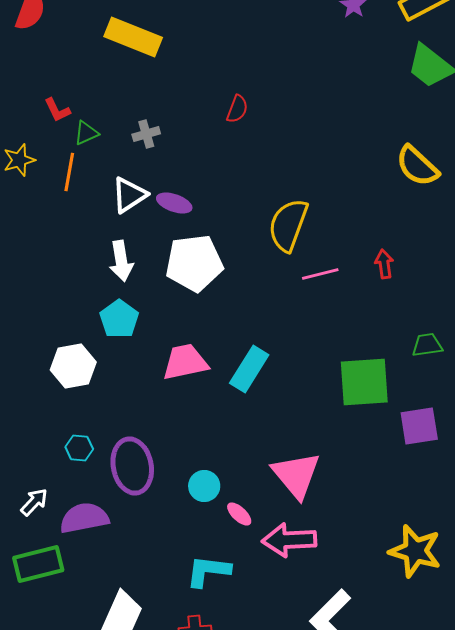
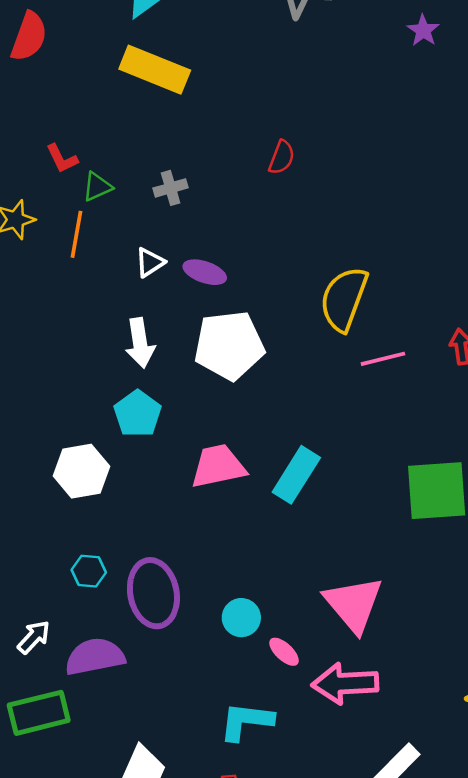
white triangle: (129, 195) -> (150, 262), size x0.7

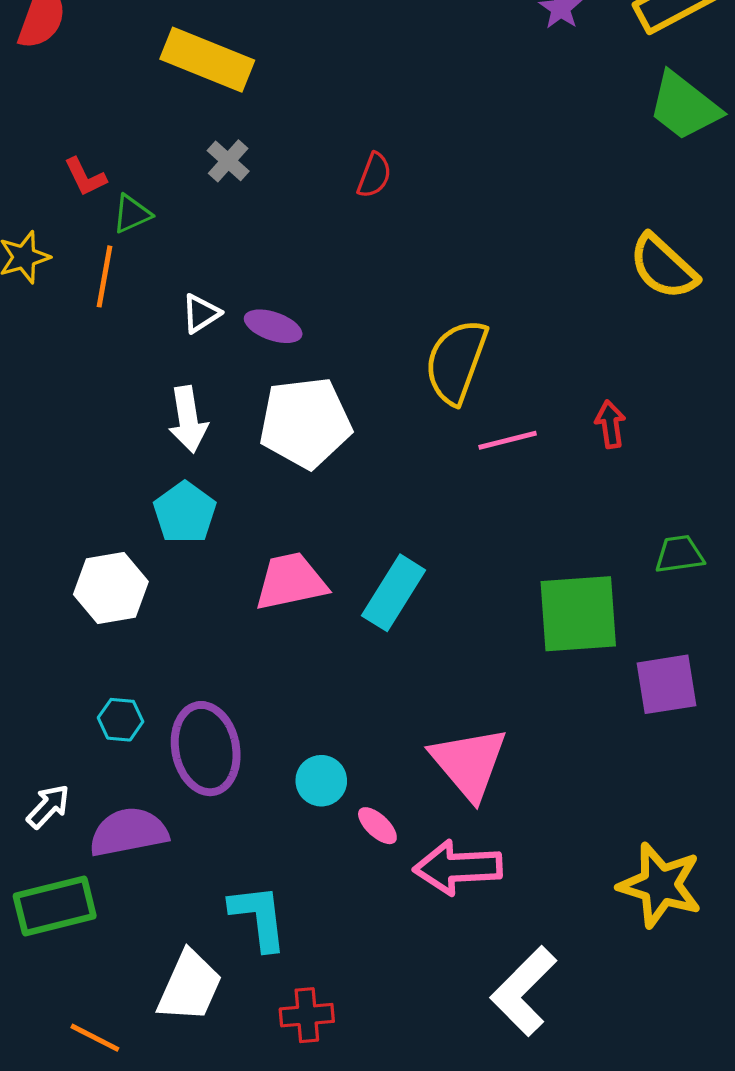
gray cross: (171, 188) -> (228, 161), moved, turned -32
cyan L-shape: (246, 721) -> (259, 917), moved, turned 76

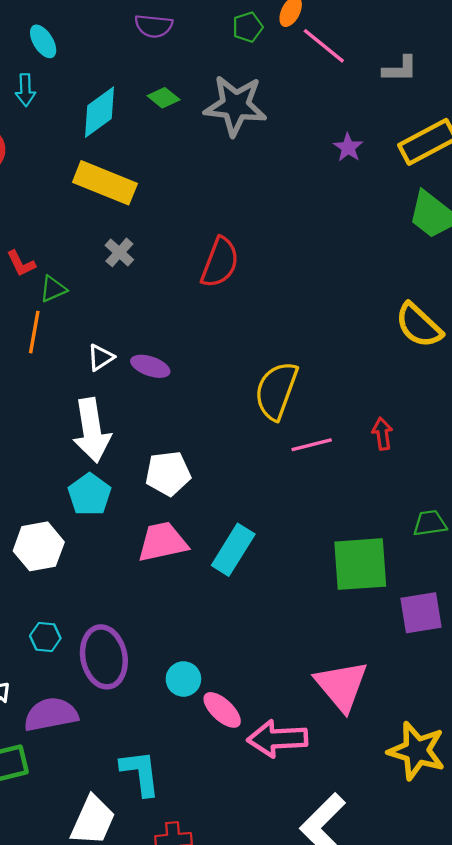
red semicircle: (374, 175) -> (220, 262), size x1.6
white arrow: (188, 419) -> (92, 430), size x1.4
white pentagon: (305, 423) -> (168, 473), moved, size x0.7
pink triangle: (469, 763) -> (341, 686), moved
pink ellipse: (377, 826) -> (222, 710), size x1.4

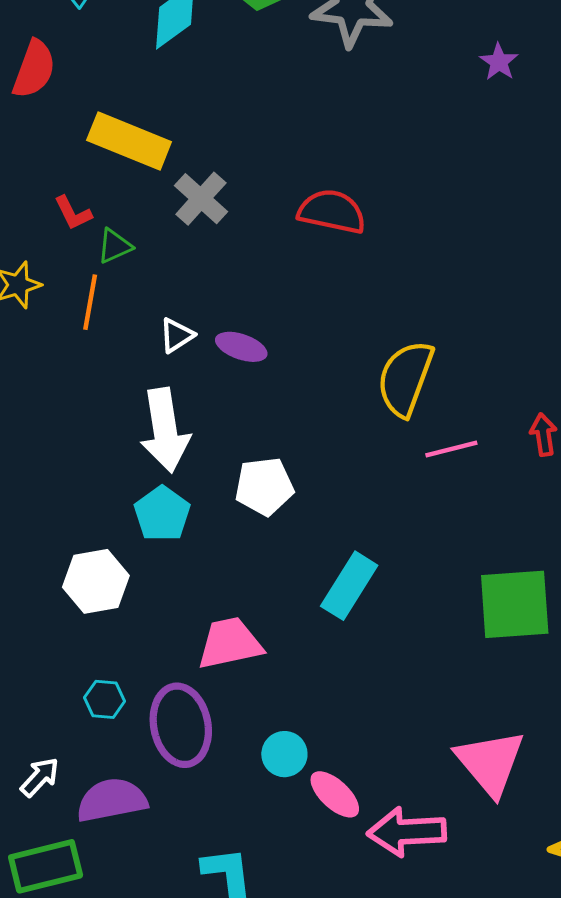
yellow rectangle: (105, 183) -> (129, 141), moved
gray cross: (119, 252) -> (201, 199), size x1.4
red semicircle: (220, 262) -> (332, 212), turned -99
pink trapezoid: (162, 542) -> (230, 643), moved

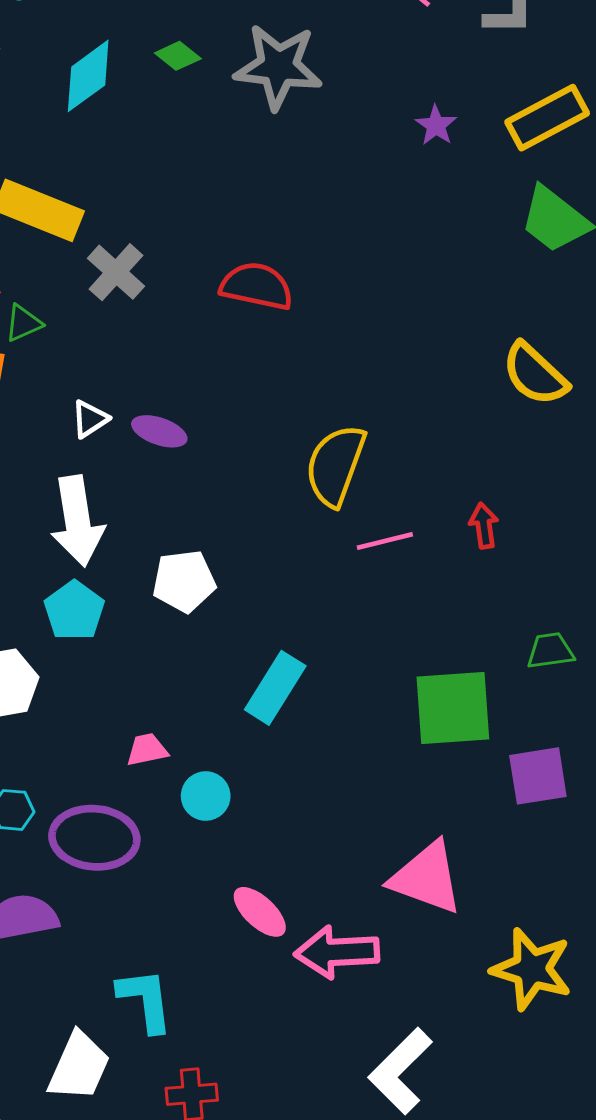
pink trapezoid: (230, 643) -> (147, 750), size x0.6
purple ellipse: (181, 725) -> (94, 838), turned -74
cyan circle: (284, 754) -> (206, 796), moved
pink triangle: (490, 763) -> (427, 878), turned -30

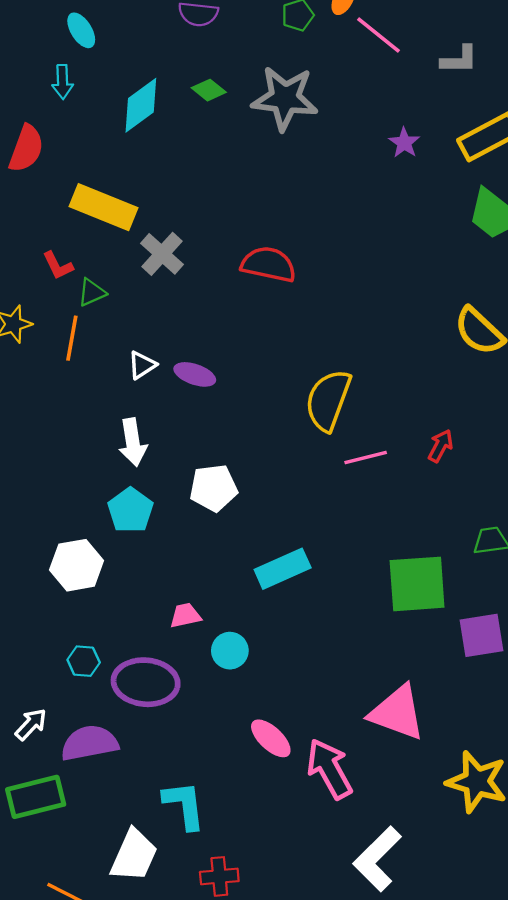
white arrow: (77, 521) -> (133, 442), size x0.7
red arrow: (484, 526) -> (441, 446), turned 36
cyan rectangle: (275, 688) -> (283, 569), turned 34
pink arrow: (337, 952) -> (329, 769), turned 64

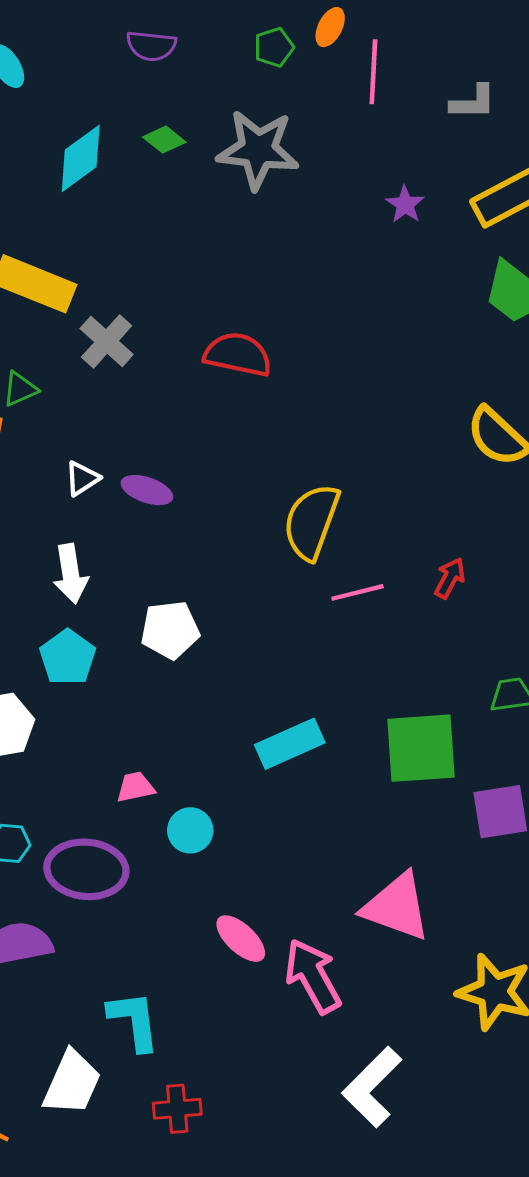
pink line: (378, 35) -> (373, 72), turned 54
cyan rectangle: (283, 569) -> (290, 744), moved

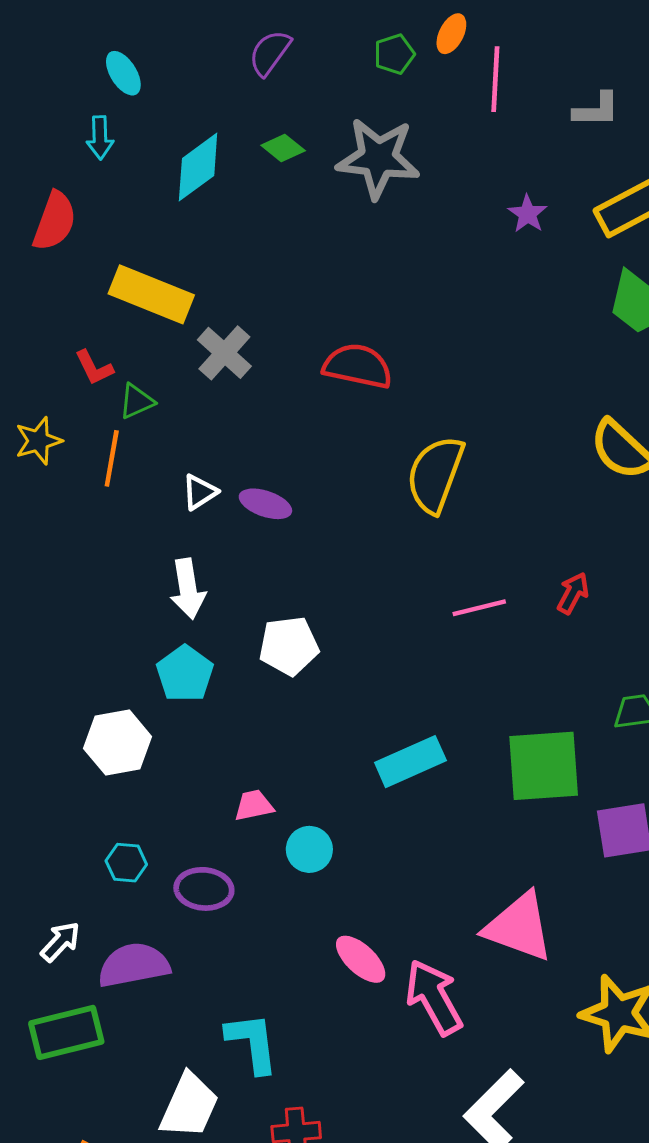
purple semicircle: (151, 46) -> (270, 53), turned 120
yellow semicircle: (311, 522) -> (435, 474), moved
purple ellipse: (86, 869) -> (204, 889), size x0.7

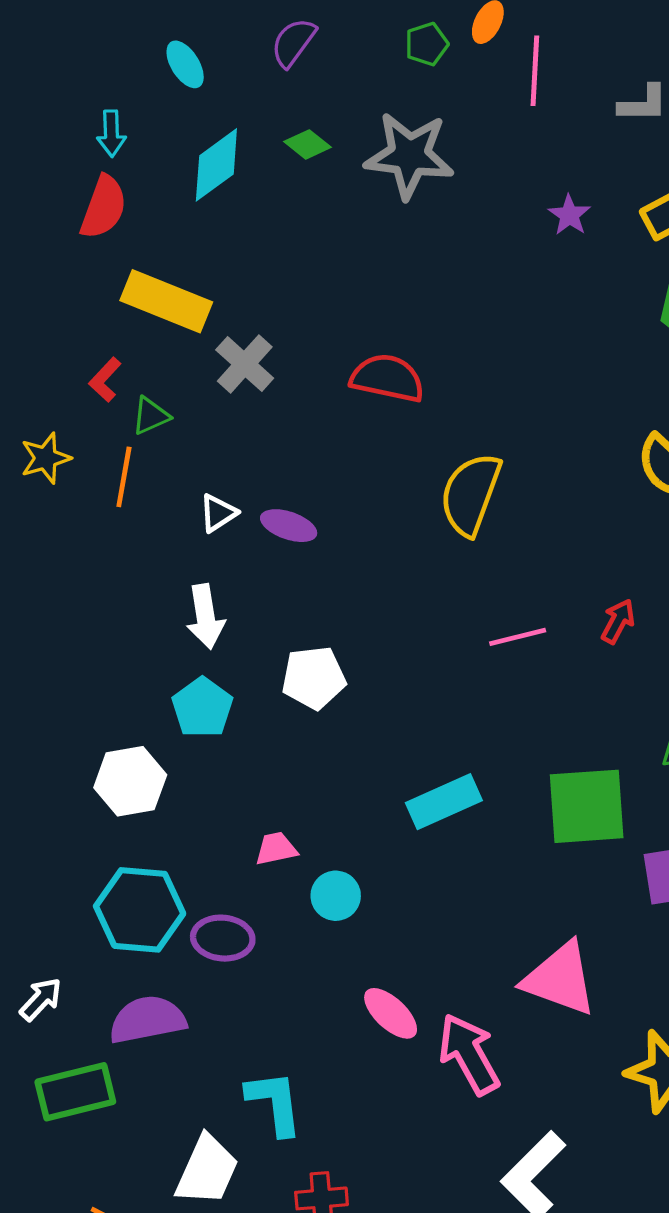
cyan ellipse: (123, 73) -> (185, 64), moved
red semicircle: (55, 221) -> (104, 207), moved
red L-shape: (94, 368) -> (105, 380), turned 69
cyan hexagon: (126, 863) -> (140, 910), size x2.0
white arrow: (60, 942) -> (41, 999), moved

